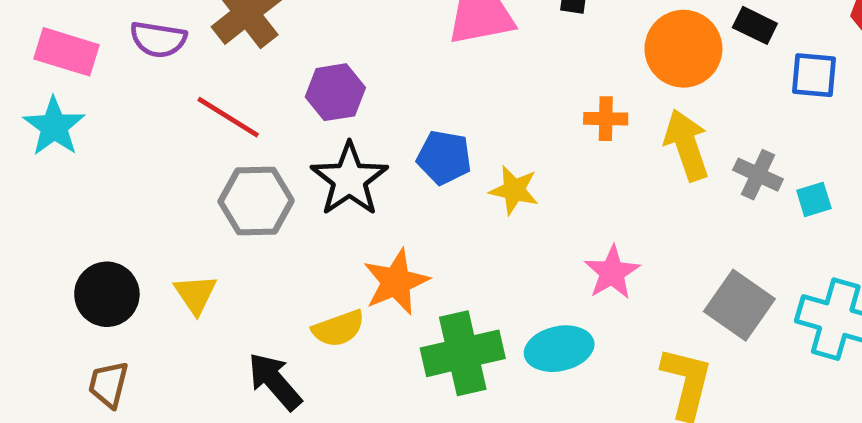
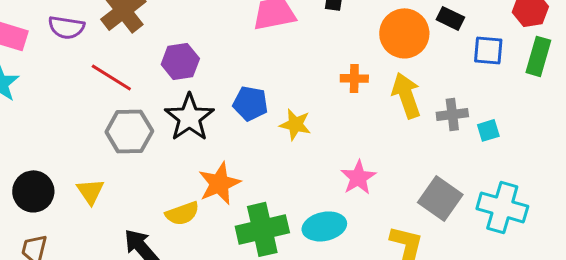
gray cross: (758, 175) -> (452, 114), turned -32

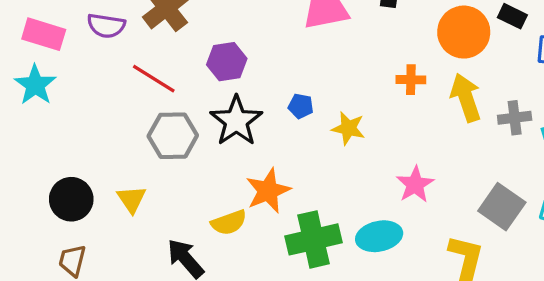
blue pentagon: (250, 103) -> (301, 106), size x0.7

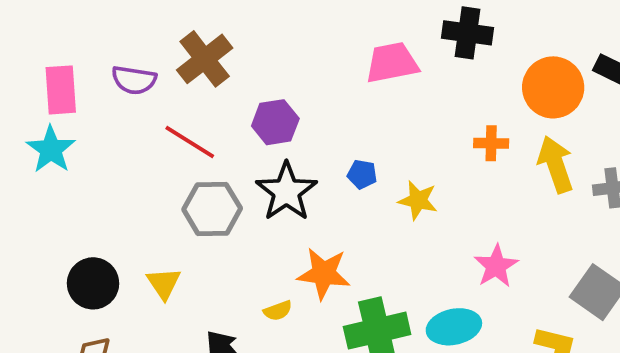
pink rectangle: (44, 34) -> (61, 90), turned 69
orange star: (268, 191) -> (324, 273), turned 30
yellow semicircle: (229, 222) -> (278, 311), size x0.7

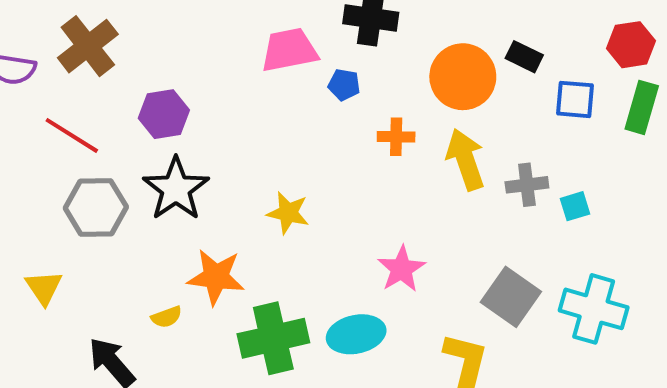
blue pentagon: (362, 174) -> (344, 85), moved
yellow star: (418, 200) -> (288, 213), moved

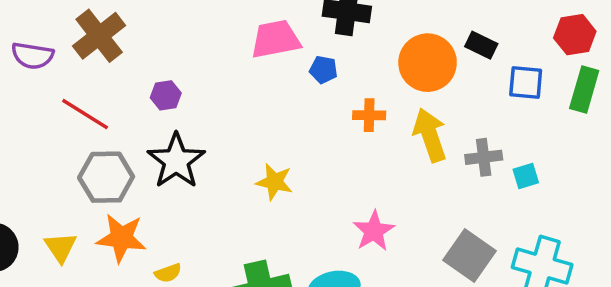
purple hexagon: (164, 114) -> (166, 95), size x0.7
orange star: (216, 277) -> (121, 238), moved

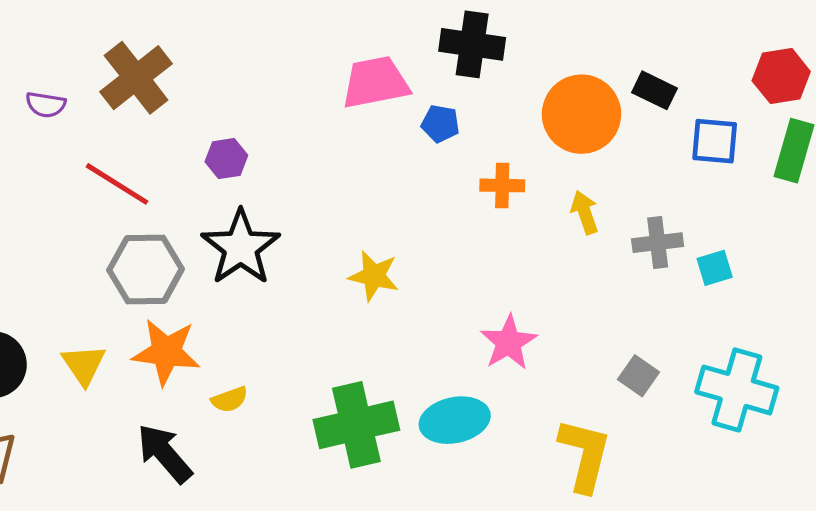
purple semicircle: (32, 56) -> (46, 105), size x0.7
yellow arrow: (430, 135) -> (585, 212), size x0.6
gray square: (470, 255) -> (639, 376), size x0.6

